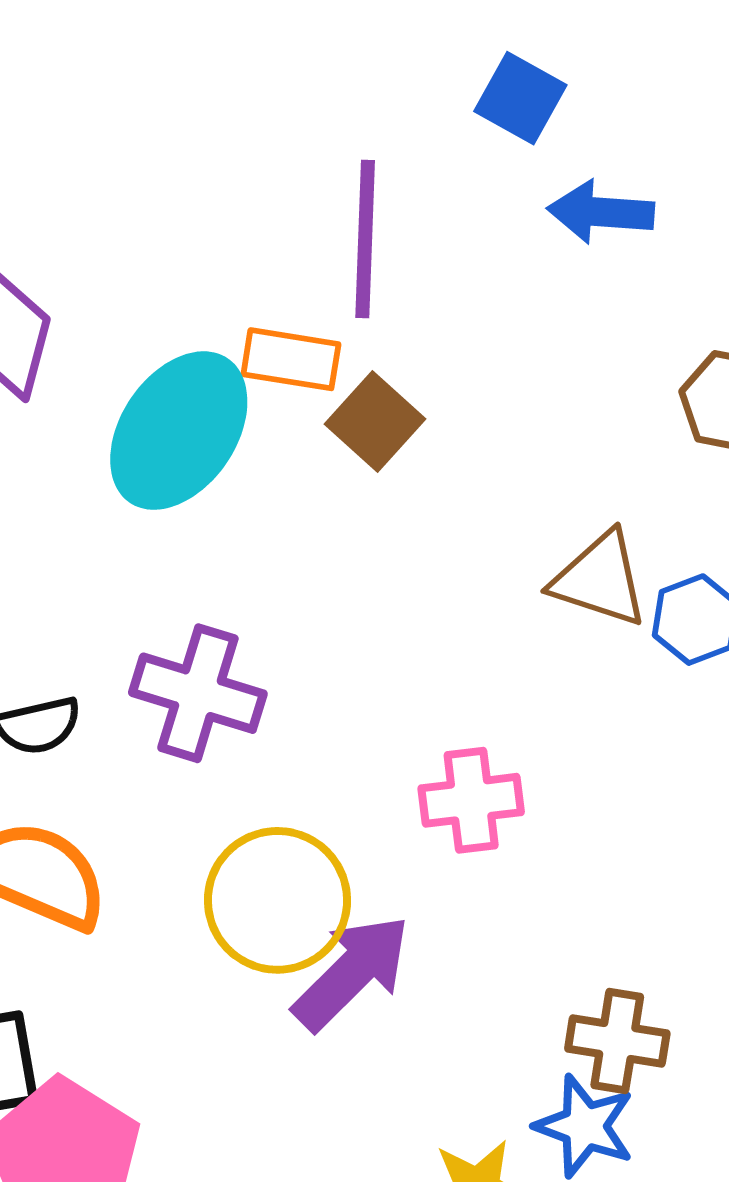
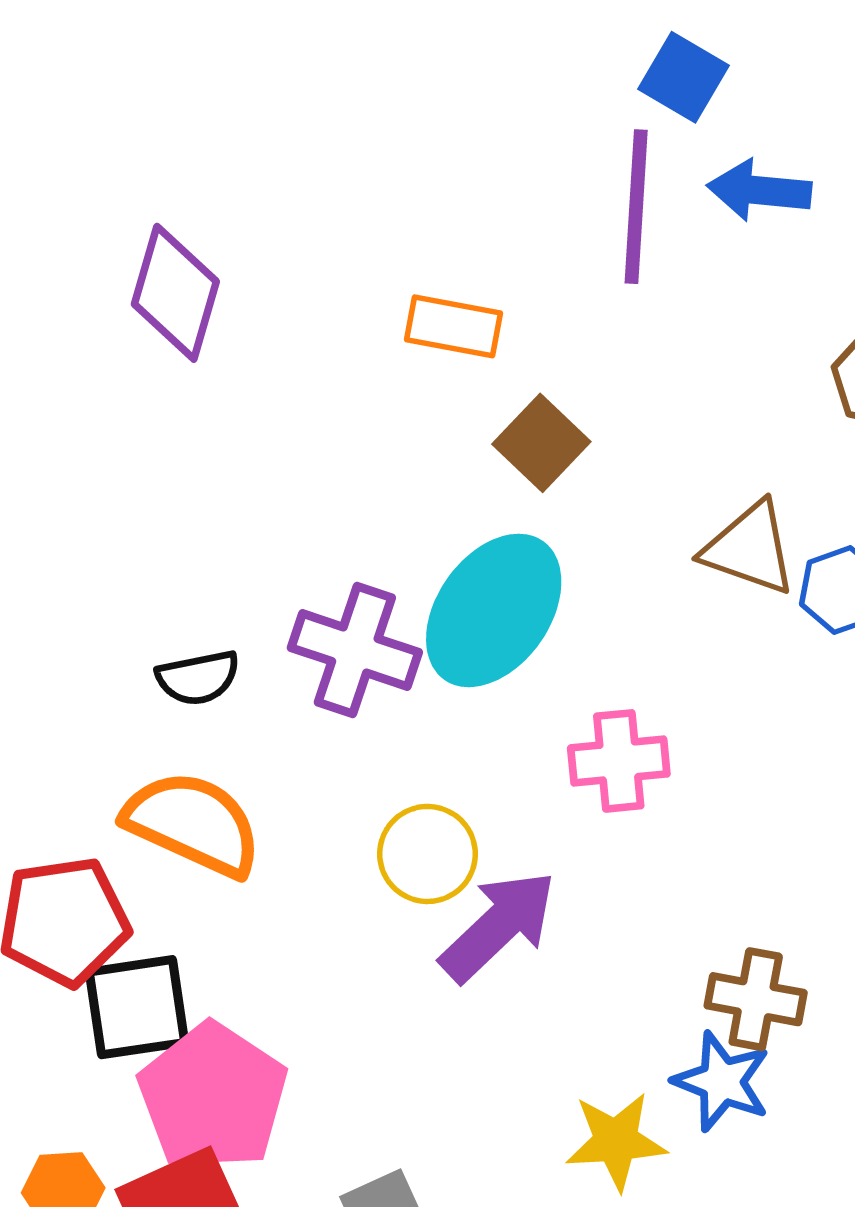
purple line: (365, 239) -> (636, 207), moved
brown square: (375, 422) -> (541, 443), moved
cyan ellipse: (179, 431) -> (494, 610), moved
yellow circle: (277, 900) -> (428, 854), size x0.7

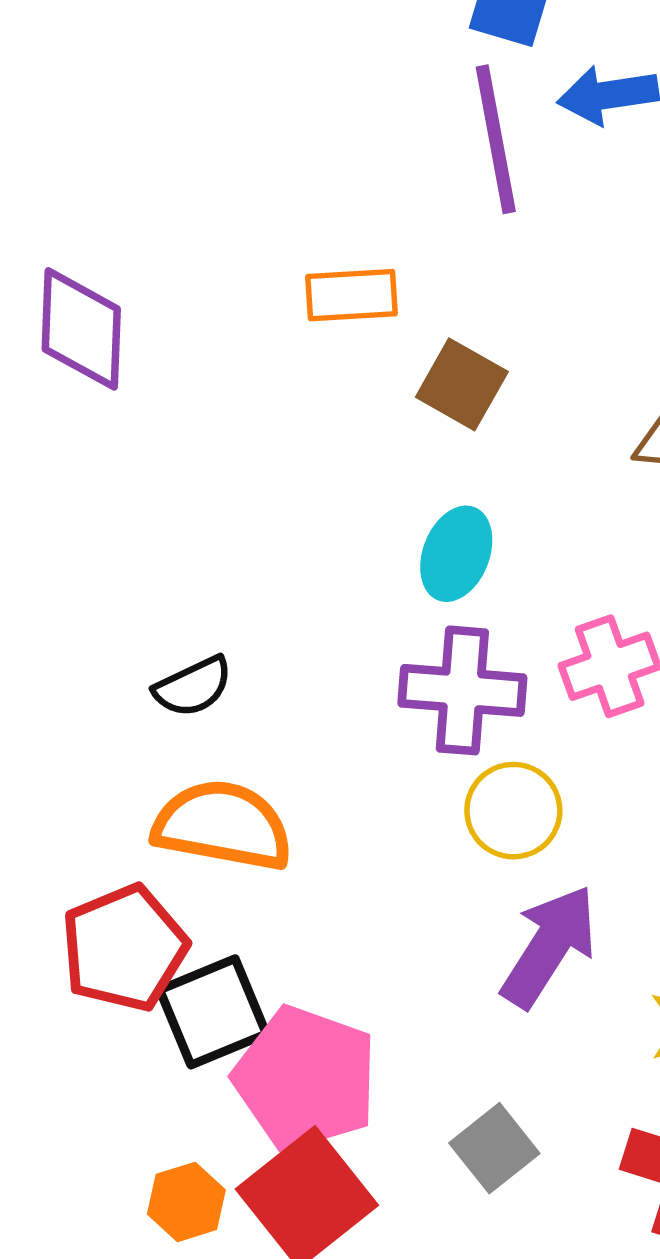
cyan ellipse: (494, 610) -> (456, 554), size x0.6
purple cross: (355, 650) -> (462, 690), moved
yellow circle: (428, 854) -> (513, 811), moved
purple arrow: (498, 926) -> (549, 946), moved

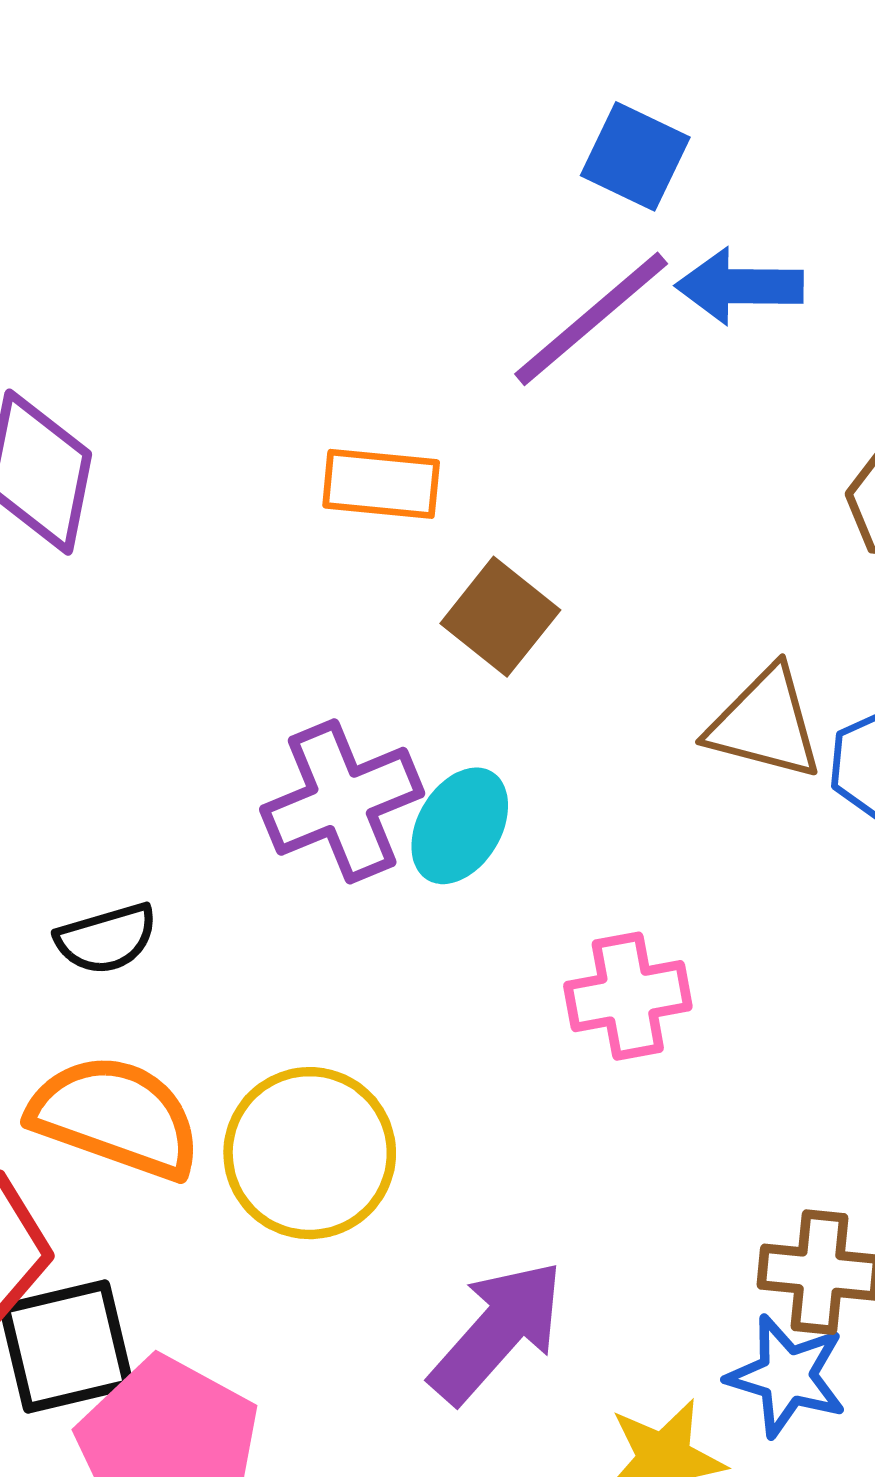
purple line: (496, 139) -> (591, 319), turned 51
purple cross: (462, 690) -> (342, 801), moved, turned -36
yellow circle: (513, 811) -> (310, 1153), moved, size x1.4

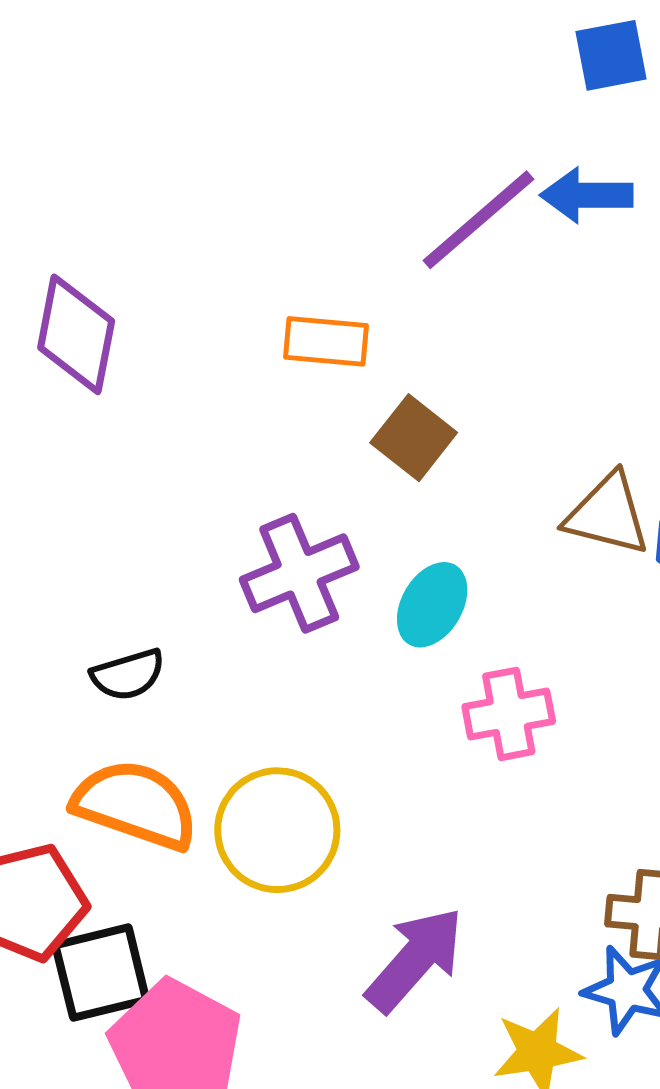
blue square: (635, 156) -> (611, 55), moved, turned -36
cyan ellipse: (460, 826) -> (432, 605), moved

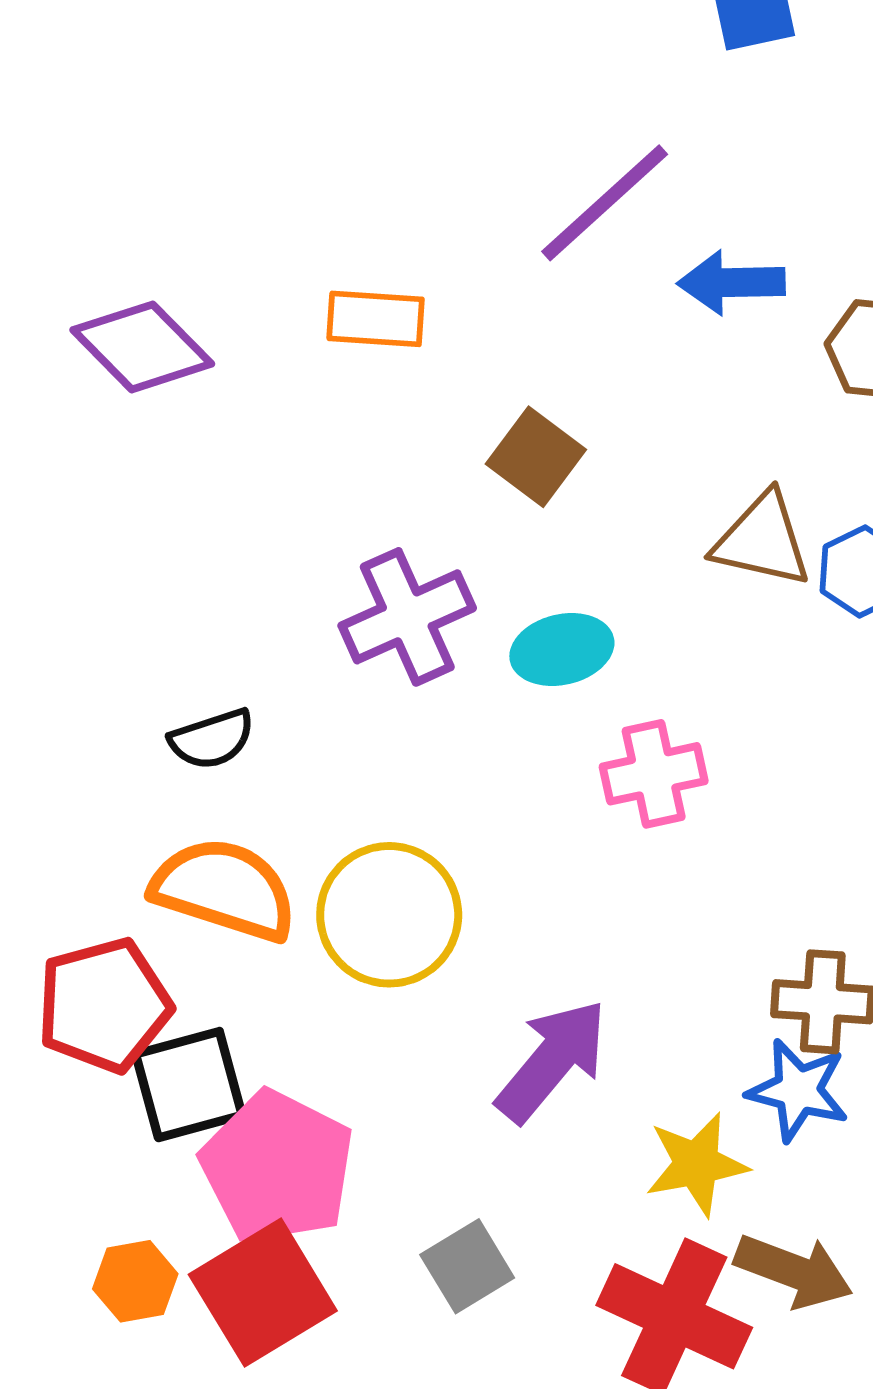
blue arrow: (587, 195) -> (731, 282), moved
purple diamond: (76, 334) -> (142, 347), turned -54
orange rectangle: (326, 341) -> (376, 319), moved
cyan ellipse: (432, 605) -> (562, 650), turned 48

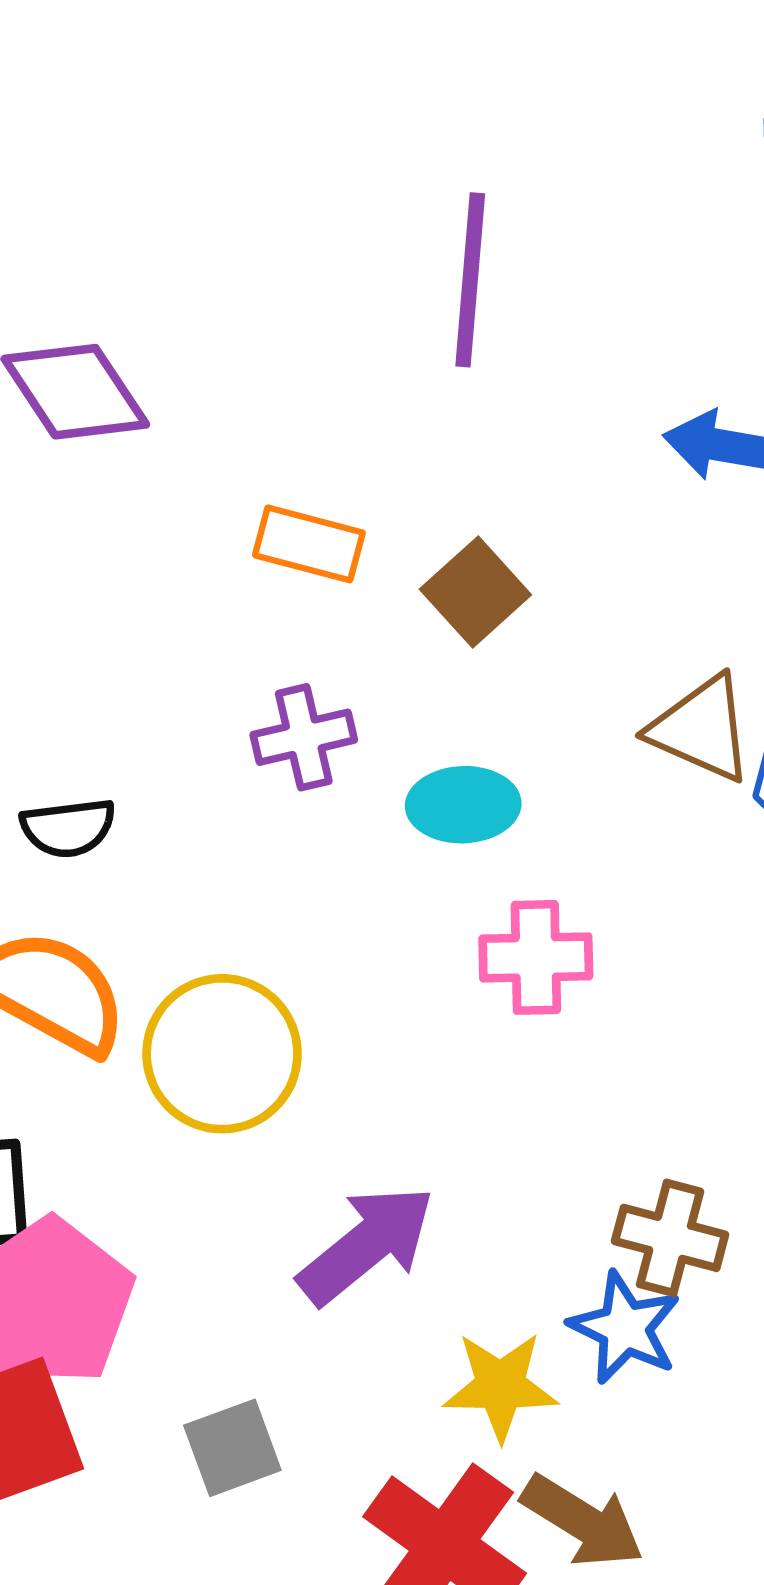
purple line: (605, 203) -> (470, 280), moved, turned -54
orange rectangle: (376, 319) -> (309, 544), moved
purple cross: (407, 617) -> (304, 737), size x0.7

